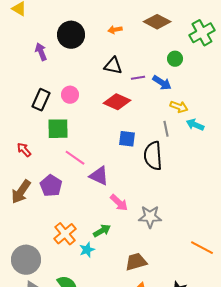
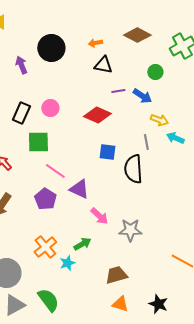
black triangle: (113, 66) -> (103, 65), moved
purple pentagon: (51, 186) -> (45, 199), moved

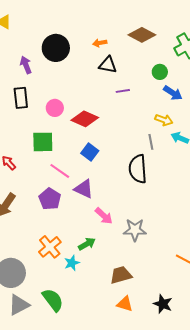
blue arrow: (142, 96) -> (173, 93), moved
black rectangle: (21, 113) -> (21, 98), moved, turned -30
red diamond: (97, 115) -> (85, 119), moved
blue square: (107, 152) -> (90, 152), moved, turned 30

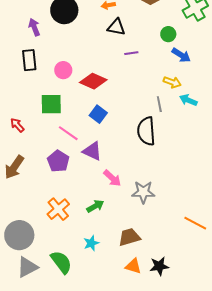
cyan star: (72, 263) -> (91, 243), moved
black star: (163, 304) -> (159, 266), moved, turned -30

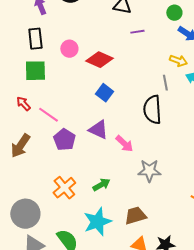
green square: (51, 104) -> (35, 71), moved
pink line: (68, 133) -> (48, 115), moved
pink arrow: (112, 178) -> (124, 144), moved
cyan star: (91, 243) -> (97, 222), size x1.8

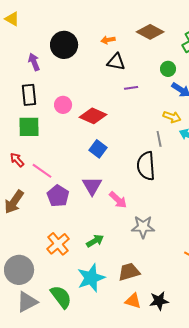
purple triangle: (98, 130) -> (92, 186), turned 35

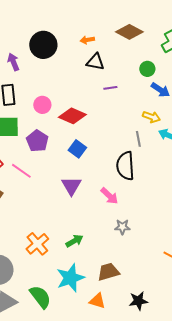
purple pentagon: (58, 196) -> (37, 141), moved
pink arrow: (118, 200) -> (109, 196), moved
gray star: (143, 227) -> (122, 227), size x0.7
orange triangle: (133, 301) -> (97, 301), moved

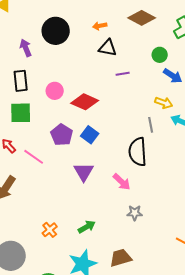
purple pentagon: (37, 141) -> (62, 135), moved
orange cross: (37, 244) -> (50, 230), size x0.7

